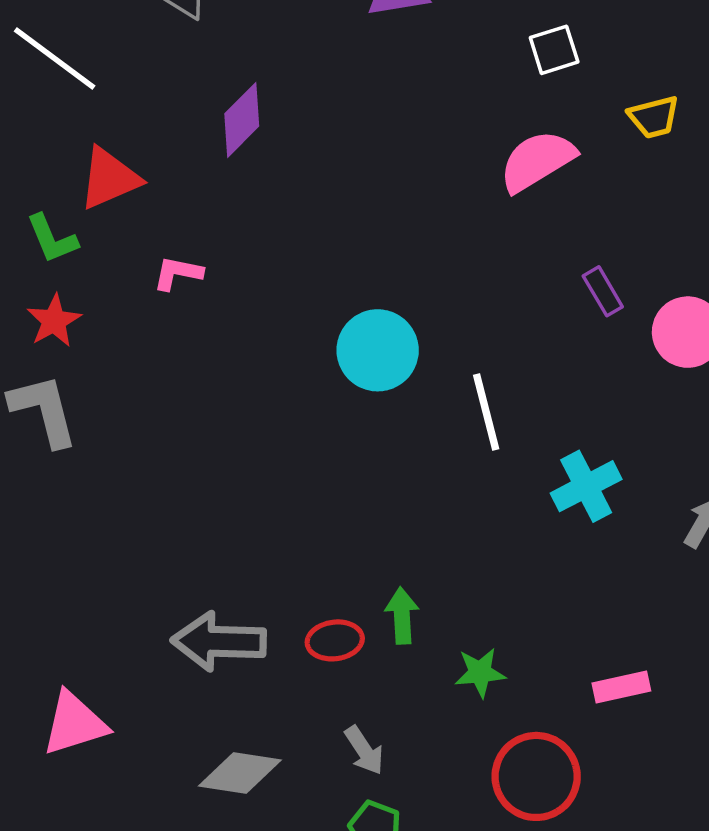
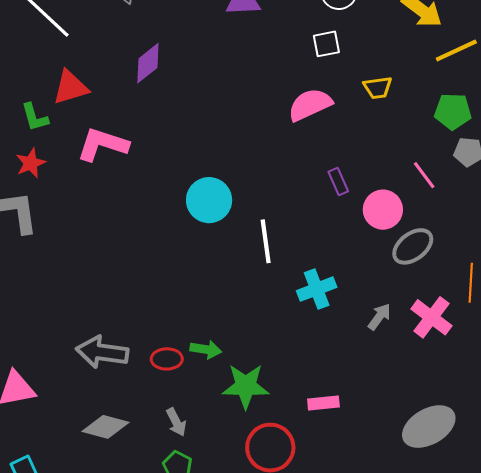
pink L-shape: (178, 273) -> (103, 144), size x1.8
green arrow: (402, 616) -> (206, 349), turned 96
green star: (480, 673) -> (246, 386), size x1.6

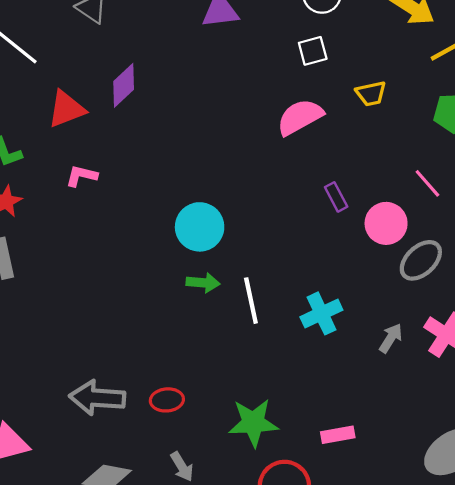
red triangle: (71, 87) -> (66, 109), moved
pink L-shape: (103, 144) -> (81, 176), size x0.6
white line: (266, 241) -> (251, 301), moved
green arrow: (206, 349) -> (203, 283), moved

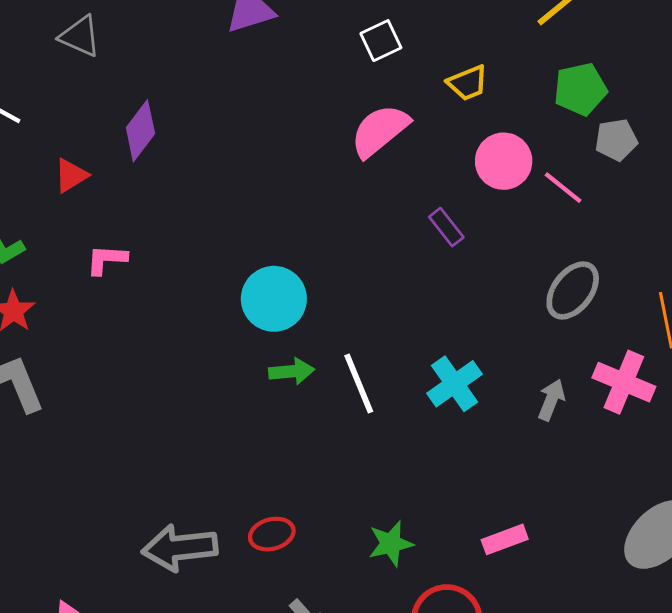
red triangle: (66, 109) -> (71, 175), size x0.7
pink circle: (386, 223) -> (504, 161), moved
green star: (253, 423) -> (391, 544), size x0.7

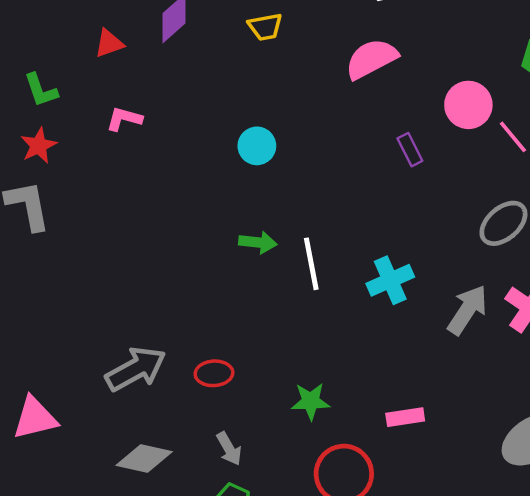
yellow trapezoid: (468, 83) -> (265, 27), moved
cyan circle: (274, 299) -> (257, 146), moved, size x0.7
gray arrow: (551, 400) -> (467, 310), size x1.5
gray arrow: (180, 548) -> (136, 369), turned 146

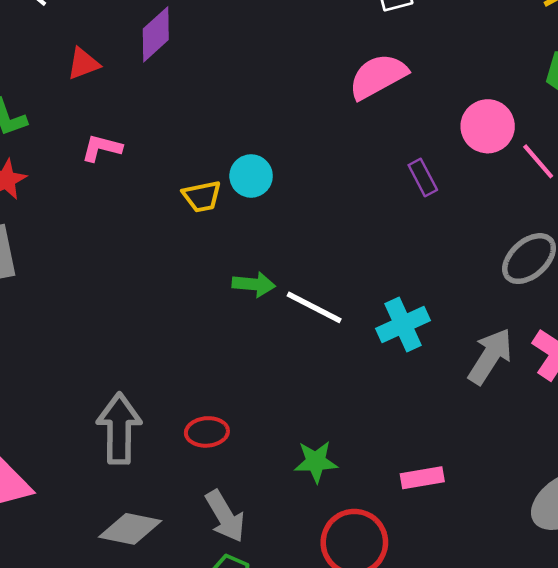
yellow trapezoid: (265, 27) -> (202, 196), moved
white line: (311, 264) -> (314, 307), turned -51
gray arrow: (136, 369) -> (119, 428), turned -60
gray arrow: (229, 449) -> (225, 516), size x1.4

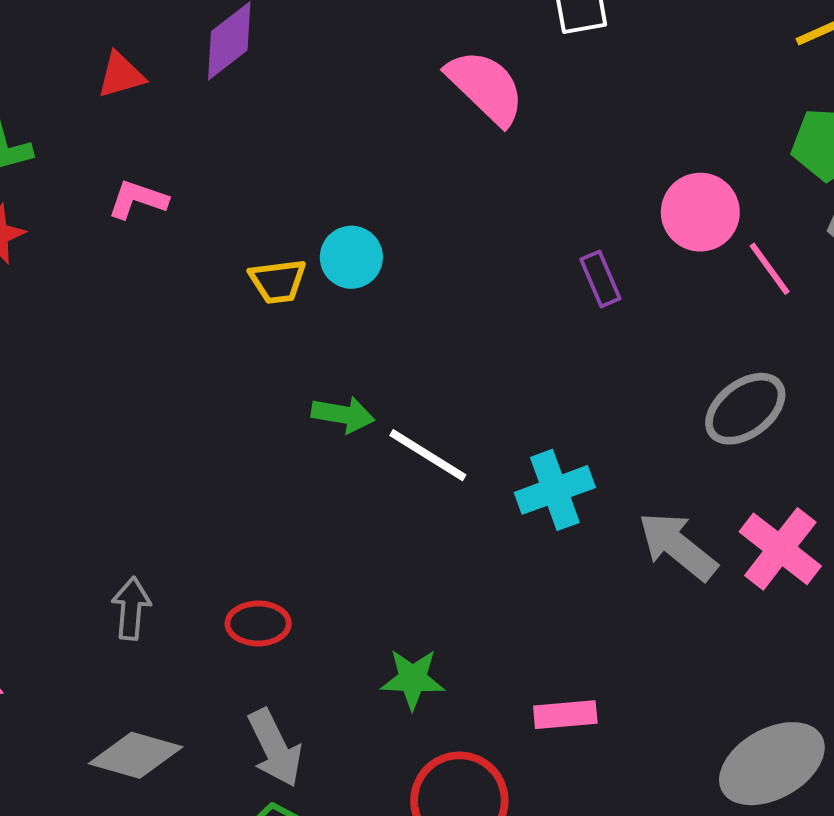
pink semicircle: (378, 76) -> (486, 87), moved, turned 68
gray arrow: (490, 356) -> (678, 546), turned -88
gray arrow: (119, 428) -> (131, 608), size x0.6

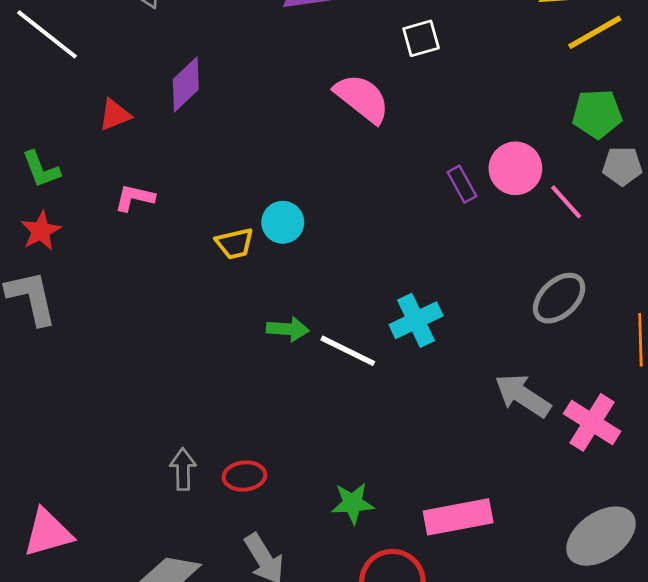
purple rectangle: (600, 279) -> (462, 184), moved
cyan cross: (555, 490) -> (416, 320), moved
pink cross: (780, 549) -> (592, 422), moved
gray arrow: (131, 608) -> (183, 469), moved
pink rectangle: (565, 715) -> (458, 517), size x1.6

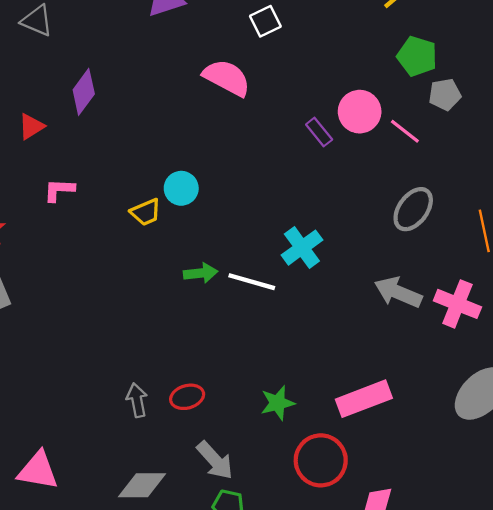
green pentagon: (597, 114) -> (417, 56), turned 30
pink triangle: (48, 533) -> (38, 471), turned 36

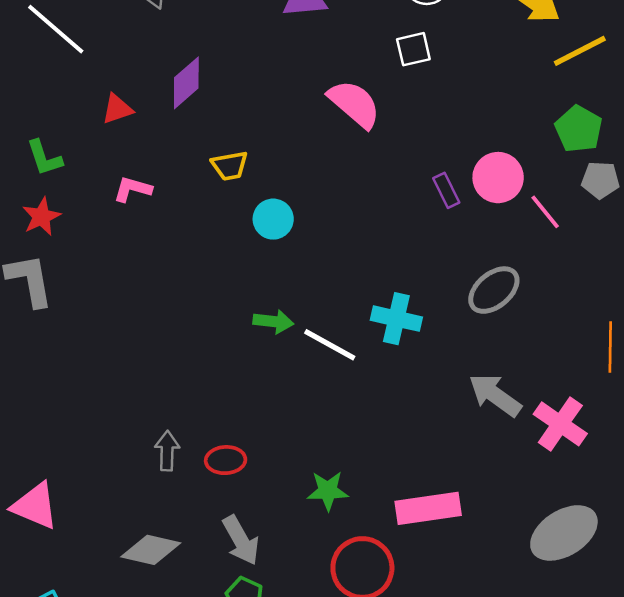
gray ellipse: (413, 209) -> (494, 290), moved
yellow trapezoid: (146, 212) -> (230, 166), moved
cyan cross: (302, 248) -> (396, 319), turned 36

